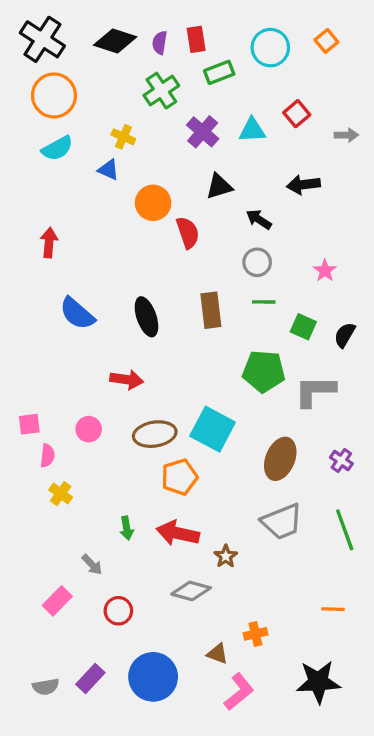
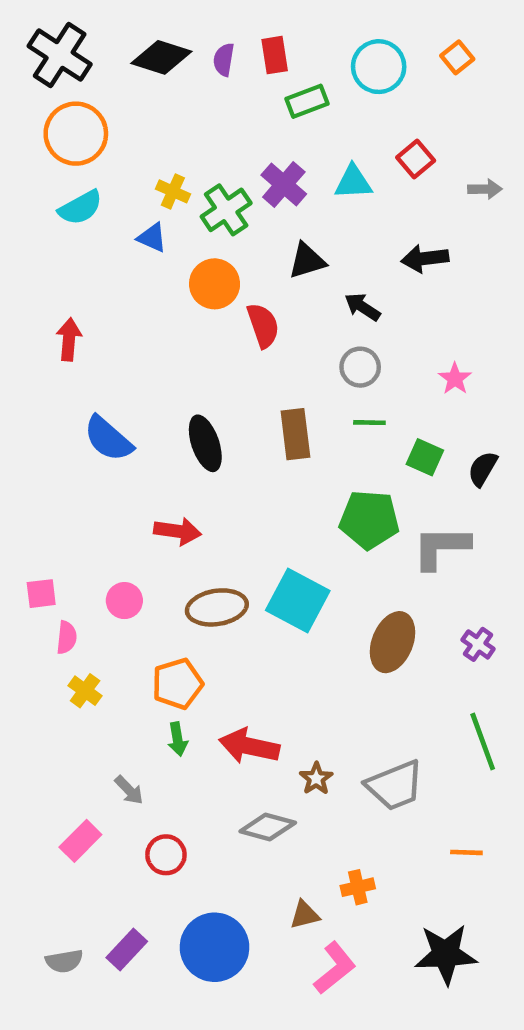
green cross: (161, 91) -> (226, 210), moved
orange pentagon: (180, 477) -> (178, 684), moved
gray trapezoid: (282, 522) -> (395, 785), moved
brown triangle: (217, 654) -> (305, 915), turned -35

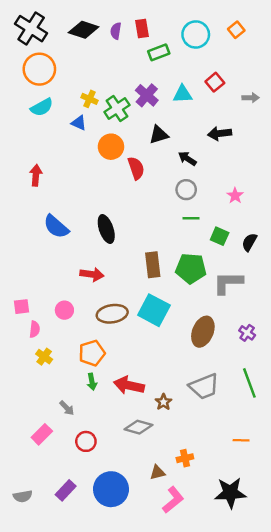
brown rectangle: (295, 434) -> (153, 265), moved
gray trapezoid: (395, 785) -> (204, 387), moved
gray semicircle: (64, 961) -> (23, 496), moved

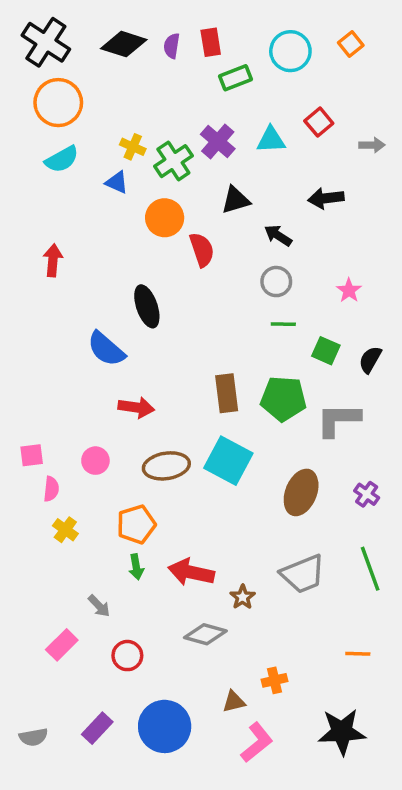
blue semicircle: (56, 227) -> (106, 349), moved
black ellipse: (106, 229) -> (147, 306), moved

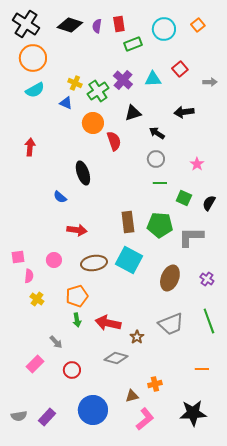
blue semicircle: (106, 349) -> (60, 197), size x0.6
purple rectangle: (97, 728) -> (47, 417), moved

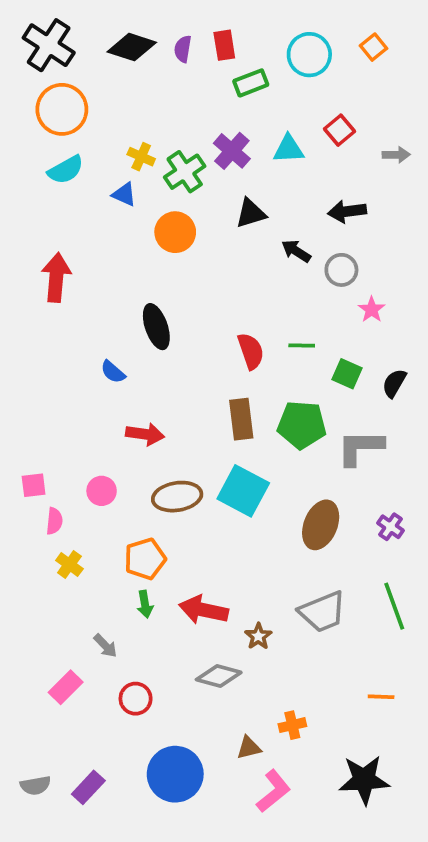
red semicircle: (114, 141) -> (251, 351), moved
red arrow: (30, 147) -> (56, 277), size x1.4
gray circle: (156, 159) -> (341, 270), moved

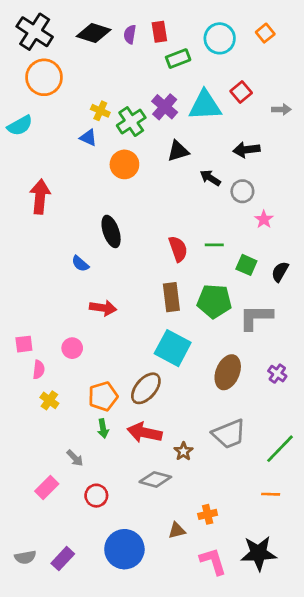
cyan triangle: (289, 149) -> (205, 105), size x1.5
cyan semicircle: (66, 170) -> (20, 126), moved
brown ellipse: (177, 497) -> (146, 388), moved, turned -40
green line: (394, 606) -> (280, 449), moved, turned 64
pink L-shape: (273, 791) -> (213, 561), moved, turned -68

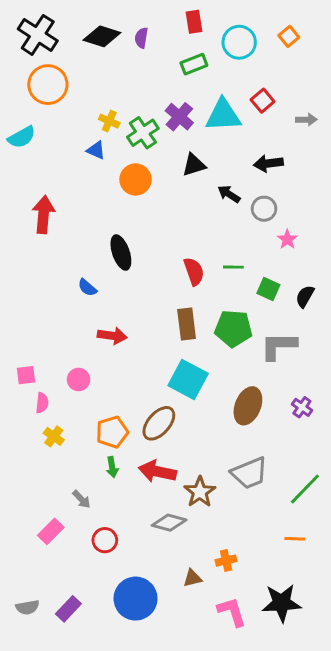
red rectangle: (159, 32) -> (194, 22), moved
brown star: (183, 451) -> (200, 492), size x1.5

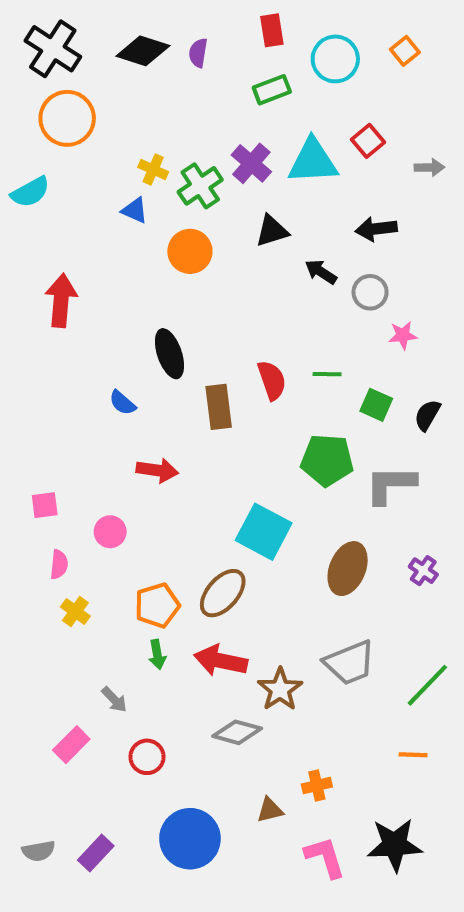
pink star: (287, 239) -> (403, 335), turned 30
brown rectangle: (187, 324) -> (219, 407), moved
pink square: (26, 375) -> (45, 505), moved

